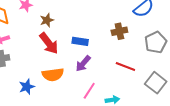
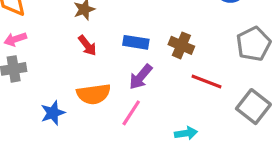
brown cross: (119, 31) -> (181, 45), moved, turned 35
red arrow: (49, 43) -> (87, 45), size x0.6
pink line: (89, 91) -> (131, 113), moved

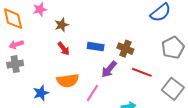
purple arrow: (141, 77) -> (109, 69), moved

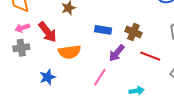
red arrow: (64, 49) -> (47, 32), moved, size x1.5
orange semicircle: (68, 81) -> (69, 52), moved

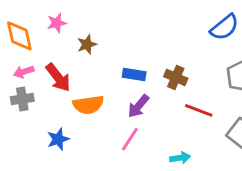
purple arrow: (117, 53) -> (138, 106), moved

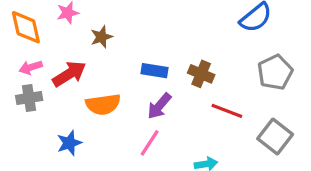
red arrow: (58, 77) -> (69, 74), turned -84

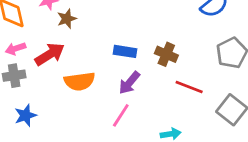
brown star: (101, 37) -> (67, 19), moved
blue star: (69, 143) -> (26, 115), moved

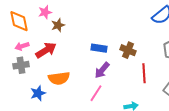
orange semicircle: (80, 81) -> (59, 78), moved
red line: (189, 87) -> (144, 73), turned 66
blue star: (26, 115) -> (38, 93), moved

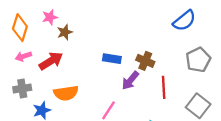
orange diamond: (19, 21) -> (20, 28), turned 30
gray cross: (21, 65) -> (22, 89), moved
purple arrow: (102, 70) -> (130, 80), moved

